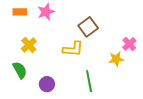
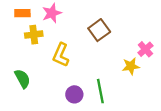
yellow cross: (29, 45) -> (34, 35), moved, turned 35
yellow L-shape: (73, 49) -> (61, 55), moved, turned 110
purple circle: (47, 84) -> (74, 94), moved

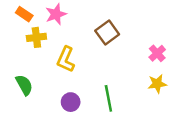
orange rectangle: (22, 13) -> (24, 14), turned 35
yellow star: (131, 66) -> (157, 84), moved
purple circle: (74, 94) -> (71, 102), moved

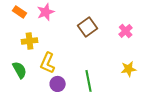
yellow cross: (36, 37) -> (30, 41), moved
pink cross: (157, 53) -> (126, 31), moved
yellow L-shape: (66, 59) -> (48, 63), moved

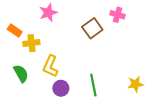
orange rectangle: (20, 12) -> (15, 30), moved
pink cross: (126, 31) -> (118, 15), moved, turned -32
yellow star: (129, 69) -> (135, 84), moved

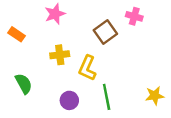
yellow cross: (31, 43) -> (60, 55), moved
yellow L-shape: (50, 66) -> (87, 68), moved

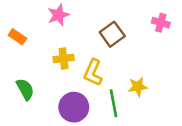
pink cross: (134, 16) -> (161, 23), moved
yellow star: (155, 96) -> (138, 87), moved
purple circle: (69, 100) -> (74, 107), size x1.5

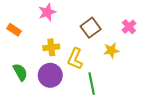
pink cross: (161, 23) -> (129, 27), moved, turned 32
yellow star: (138, 87) -> (111, 50), moved
purple circle: (74, 107) -> (50, 75), moved

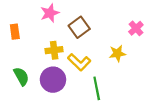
brown square: (91, 28) -> (79, 27), moved
orange rectangle: (14, 30) -> (15, 32), turned 48
yellow L-shape: (75, 59) -> (79, 62), turned -70

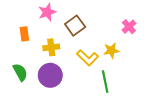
orange rectangle: (15, 32) -> (24, 34), moved
yellow L-shape: (79, 62) -> (88, 58), moved
green line: (97, 88) -> (105, 82), moved

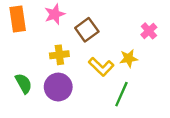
orange rectangle: (24, 34) -> (18, 19), moved, size x1.5
green line: (105, 82) -> (121, 94), turned 35

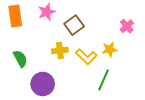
yellow cross: (59, 55) -> (60, 50), moved
green semicircle: (24, 83) -> (20, 59), moved
purple circle: (58, 87) -> (43, 84), moved

